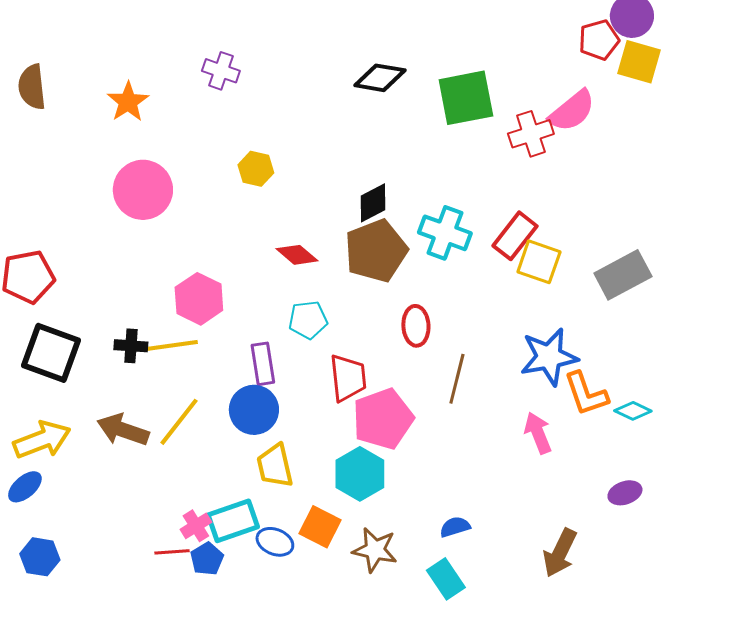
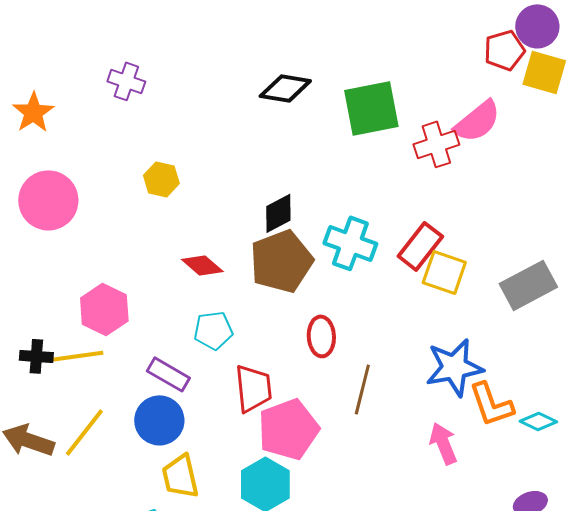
purple rectangle: (263, 364) -> (168, 374), turned -51

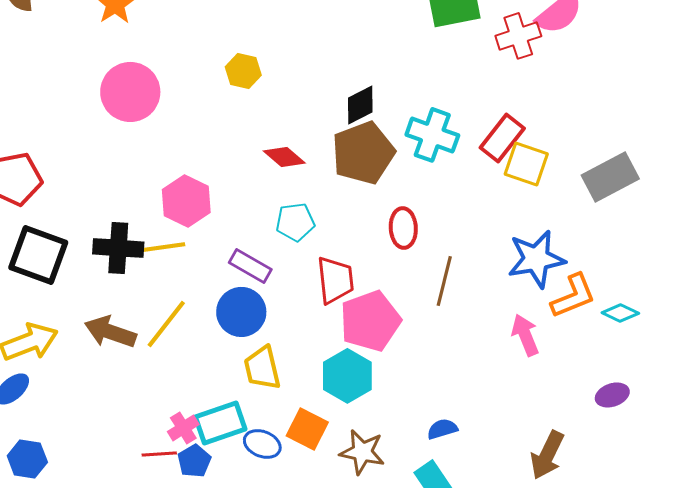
black cross: (36, 356) -> (118, 248), size x1.5
orange L-shape: (491, 404) -> (573, 296), turned -93

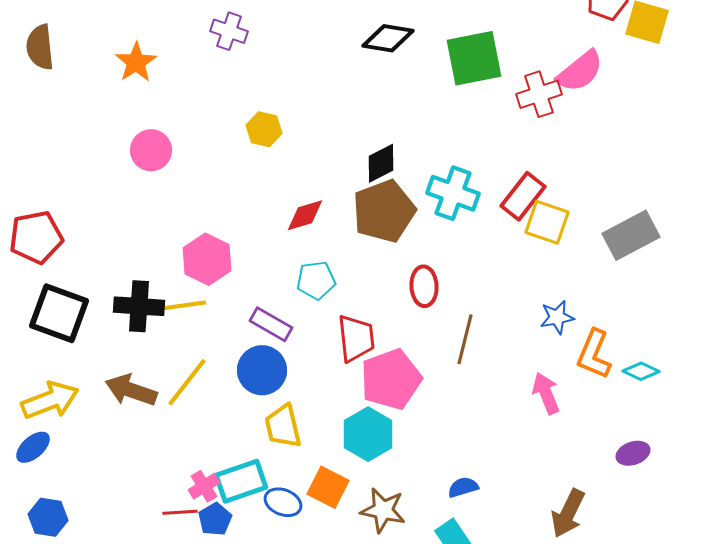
pink circle: (130, 92) -> (151, 150), size x0.7
red diamond: (284, 157) -> (305, 215), turned -57
blue star: (536, 259) -> (557, 317), size x0.6
orange L-shape: (573, 296) -> (594, 354), turned 135

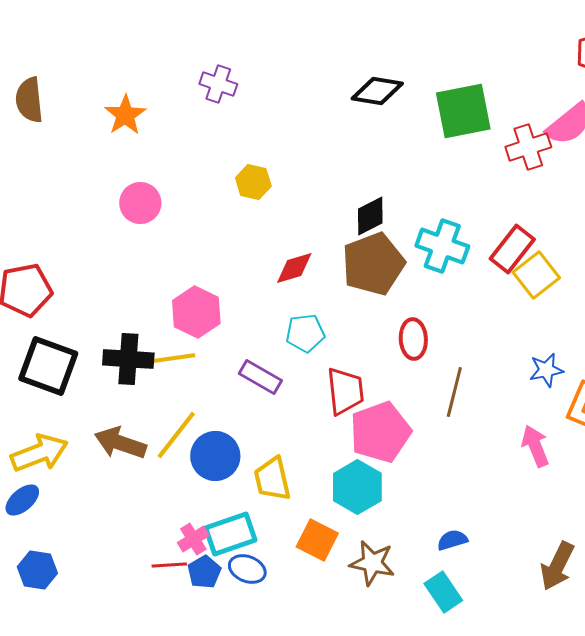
yellow square: (547, 222) -> (536, 275), turned 33
blue circle: (262, 370) -> (215, 456), moved
blue ellipse: (283, 502) -> (247, 569), moved

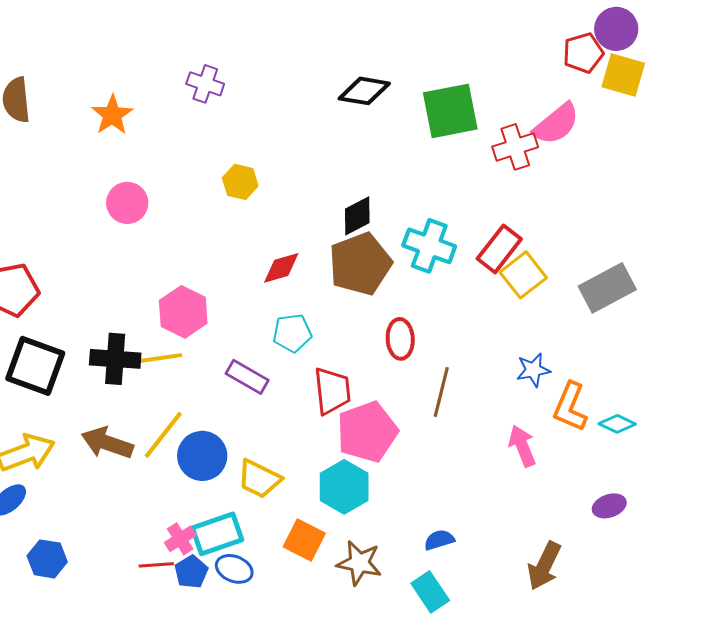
yellow trapezoid: (272, 479) -> (259, 479), turned -51
blue hexagon: (37, 570) -> (47, 559), moved

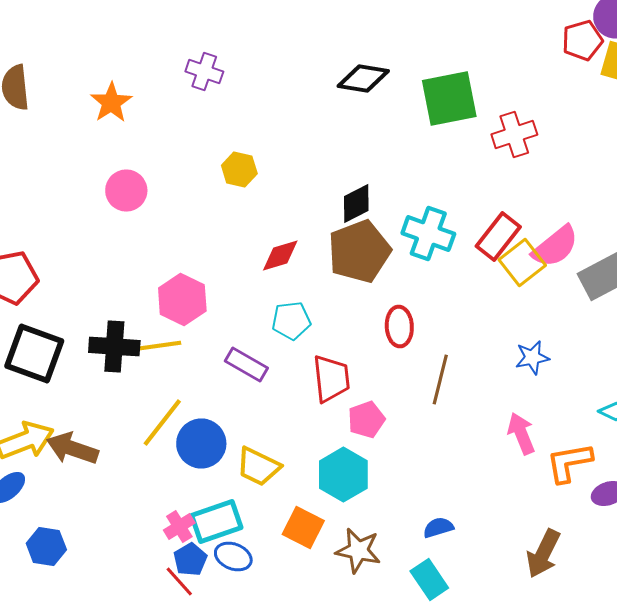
pink semicircle: (556, 124) -> (555, 246), moved
orange L-shape: (570, 407) -> (569, 462), moved, turned 57
pink pentagon: (367, 432) -> (366, 420), size x0.6
brown arrow: (107, 443) -> (72, 448), moved
red line: (156, 565) -> (179, 582), moved, turned 52

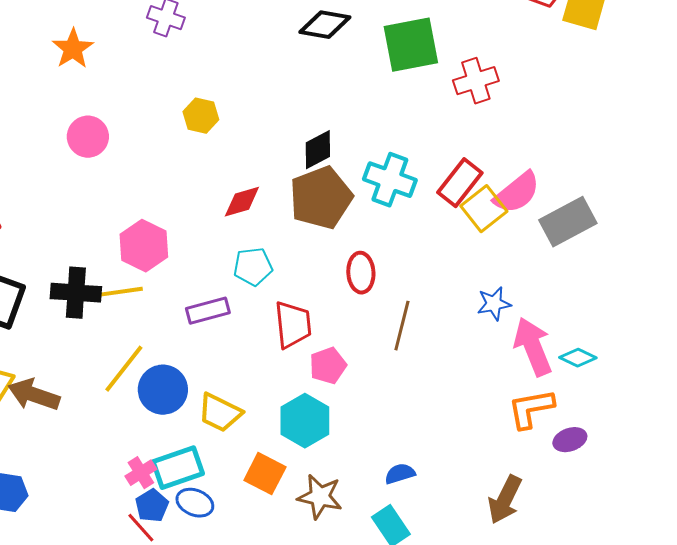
purple rectangle: (246, 364) -> (208, 311), turned -45
pink arrow: (521, 434) -> (533, 347), moved, size x1.4

